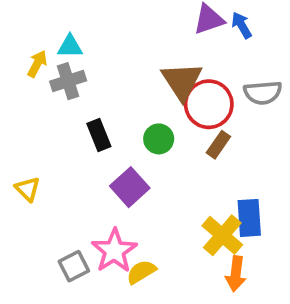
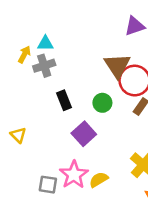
gray square: (74, 266) -> (48, 185), turned 36
yellow semicircle: (141, 272) -> (99, 180), moved

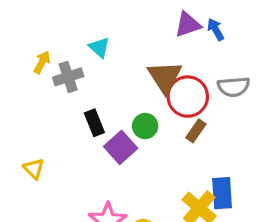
cyan triangle: (45, 43) -> (99, 47), moved, turned 42
purple square: (84, 134) -> (121, 147), moved

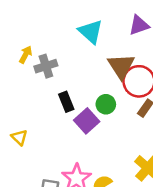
cyan triangle: (99, 47) -> (91, 32), moved, size x1.5

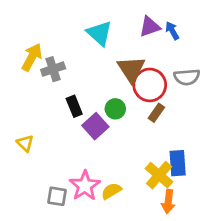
yellow arrow: (26, 55) -> (32, 57), size x1.5

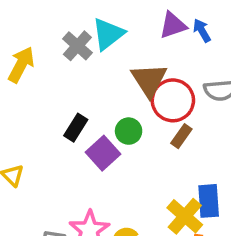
cyan triangle: (99, 33) -> (108, 34), turned 40
gray cross: (53, 69) -> (77, 46), moved, turned -30
black rectangle: (74, 106) -> (76, 128), turned 54

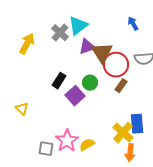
purple triangle: (173, 25) -> (87, 47), moved

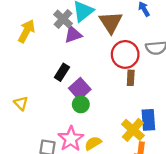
purple triangle: (87, 47) -> (73, 35), moved
brown triangle: (102, 53) -> (111, 22), moved
green circle: (90, 83) -> (81, 104), moved
brown rectangle: (121, 86) -> (131, 78), turned -32

